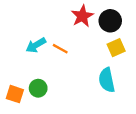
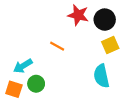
red star: (82, 16) -> (78, 15), turned -30
cyan arrow: (36, 45) -> (23, 66), moved

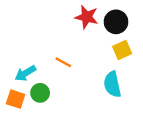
orange line: (57, 46) -> (63, 62), moved

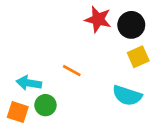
cyan arrow: (25, 73) -> (29, 83), turned 40
cyan semicircle: (112, 84) -> (127, 95), turned -60

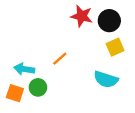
orange line: (72, 71) -> (60, 59), turned -70

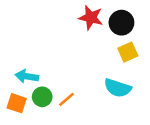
orange line: (60, 59) -> (66, 99), moved

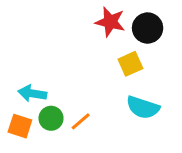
yellow square: (128, 52) -> (130, 64), moved

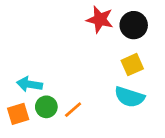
yellow square: (130, 64) -> (132, 65), moved
orange square: (20, 126) -> (18, 114), turned -35

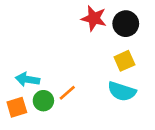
orange line: (73, 110) -> (67, 93), moved

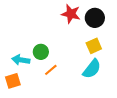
cyan semicircle: (122, 91) -> (92, 69), turned -70
green circle: (43, 101) -> (41, 52), moved

